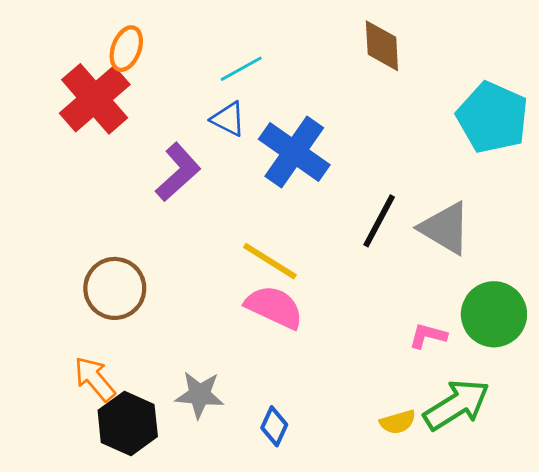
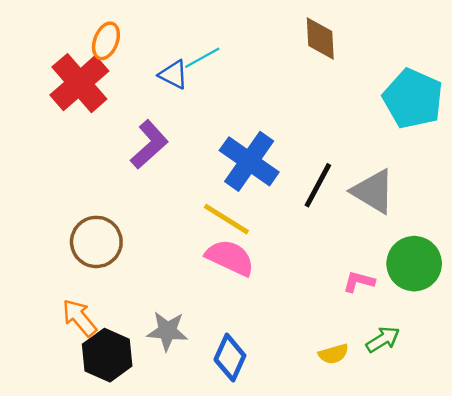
blue triangle: (228, 119) -> (173, 75), moved
blue cross: (294, 152) -> (249, 161), moved
green arrow: (457, 405) -> (383, 339), size x0.6
blue diamond: (274, 426) -> (230, 358), size x1.4

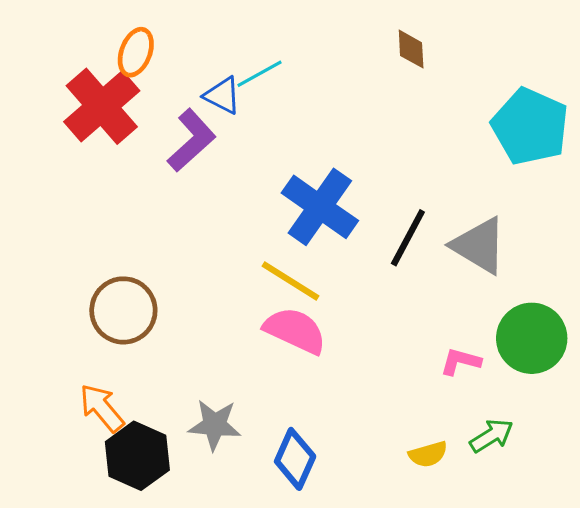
brown diamond: (320, 38) -> (411, 49), size x0.7
purple L-shape: (149, 144) -> (191, 140), moved

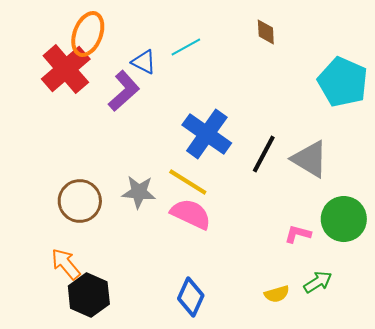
orange ellipse: (136, 52) -> (88, 34), size x1.4
cyan line: (260, 74) -> (186, 47), moved
gray star: (215, 425) -> (139, 192), moved

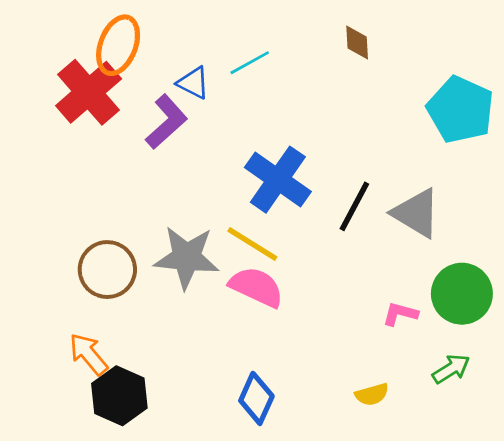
gray star: (139, 192) -> (187, 257), size x1.4
green arrow: (318, 282) -> (451, 369), moved

